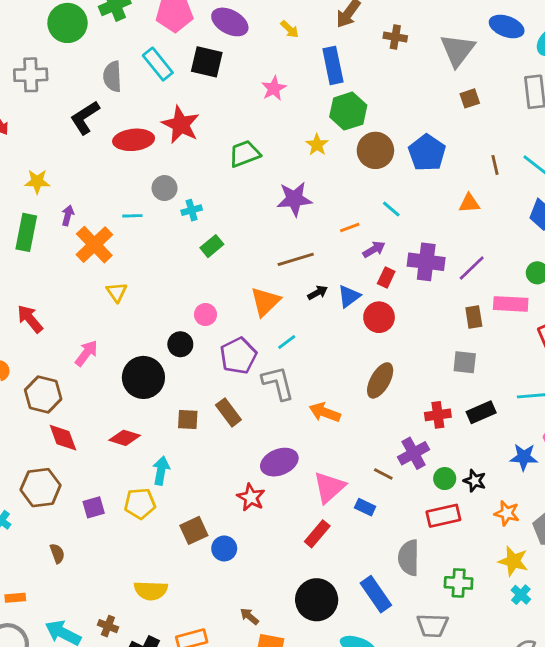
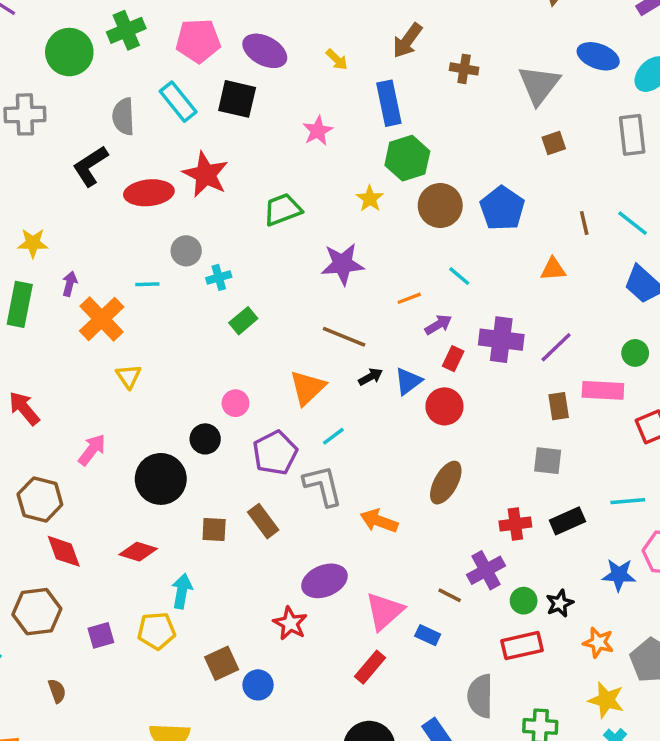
brown line: (296, 259) -> (344, 337), turned 39
black star: (475, 481) -> (560, 603), turned 30

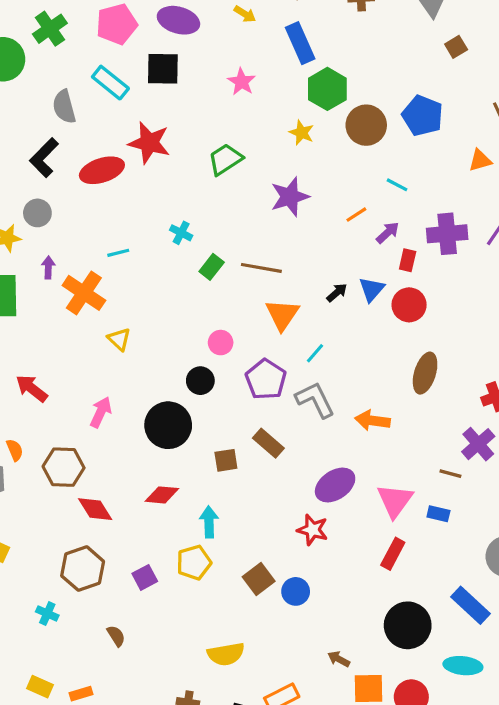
gray circle: (186, 251) -> (37, 213), moved
cyan cross: (219, 277) -> (181, 233), turned -35
brown line: (344, 337) -> (261, 268), moved

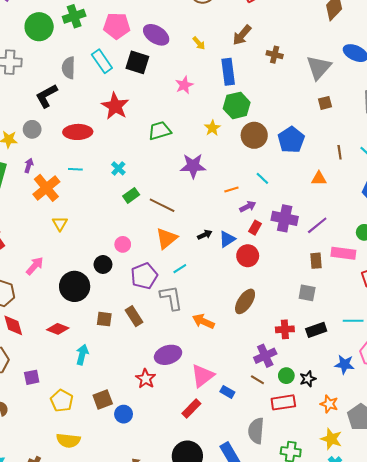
red ellipse: (102, 170) -> (78, 132), moved
brown line: (450, 474) -> (257, 380), moved
yellow pentagon: (194, 562) -> (62, 401), moved, turned 30

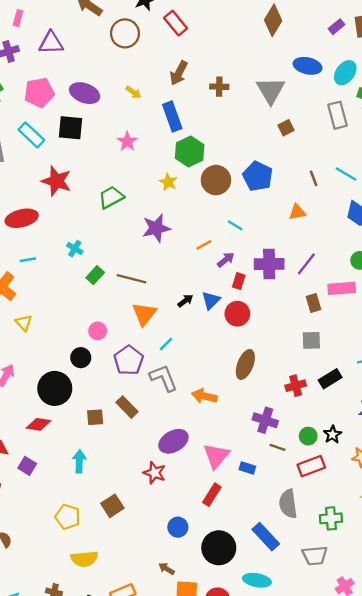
red diamond: (58, 329) -> (38, 424), moved
purple cross: (265, 356) -> (265, 420), moved, turned -35
purple square: (32, 377) -> (27, 466), moved, turned -35
blue circle: (124, 414) -> (178, 527), moved

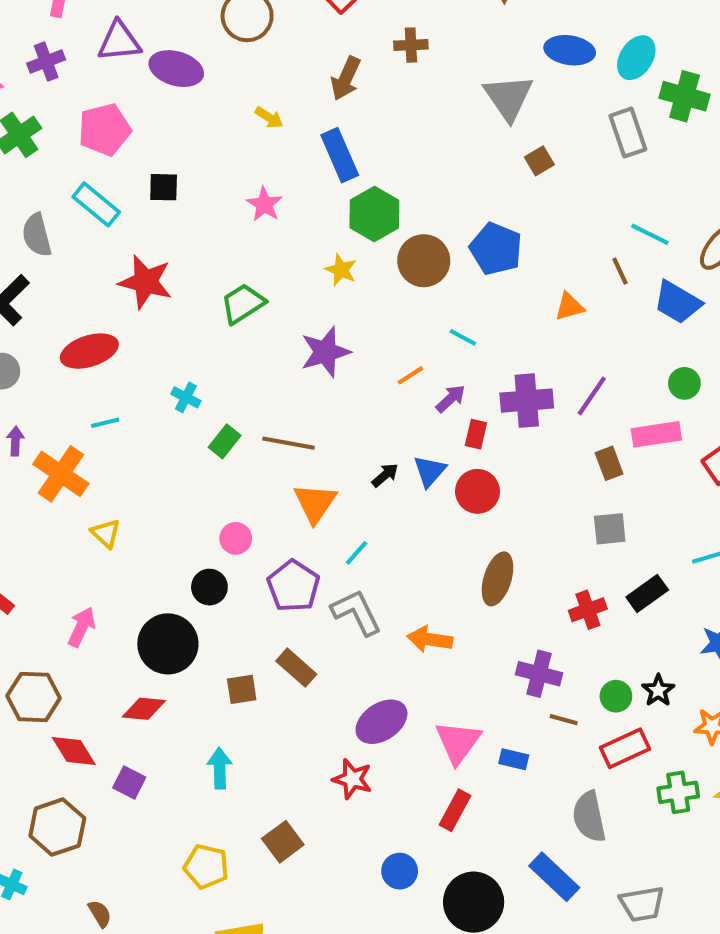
brown cross: (219, 87) -> (411, 45), moved
purple ellipse: (85, 93) -> (176, 69), moved
black square: (71, 128) -> (164, 187), size x0.7
brown line: (314, 178) -> (620, 271), moved
green cross: (331, 518) -> (678, 792), moved

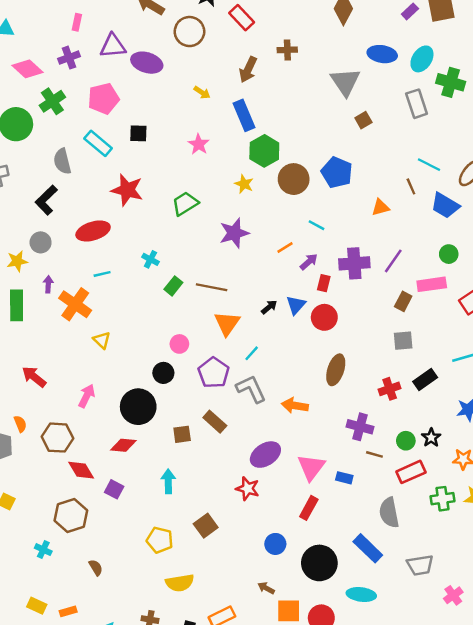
brown rectangle: (609, 463) -> (403, 301), turned 48

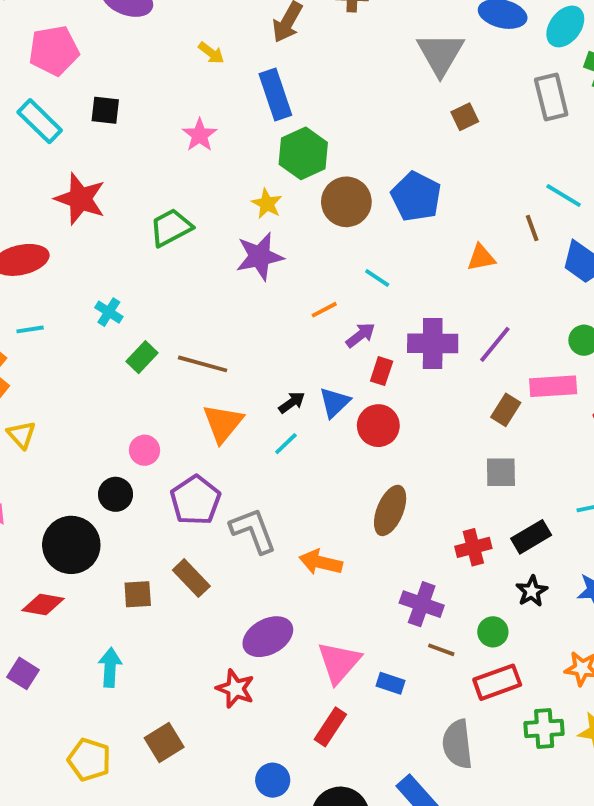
purple star: (234, 233) -> (260, 256), moved
cyan line: (252, 353) -> (286, 444), moved
black star: (431, 438) -> (532, 591), moved

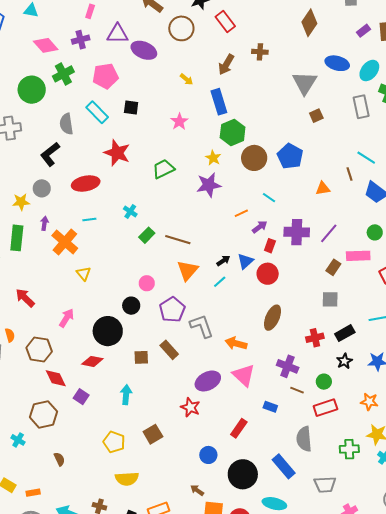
pink triangle: (339, 662) -> (244, 375), moved, turned -30
green cross: (544, 728) -> (349, 449), moved

